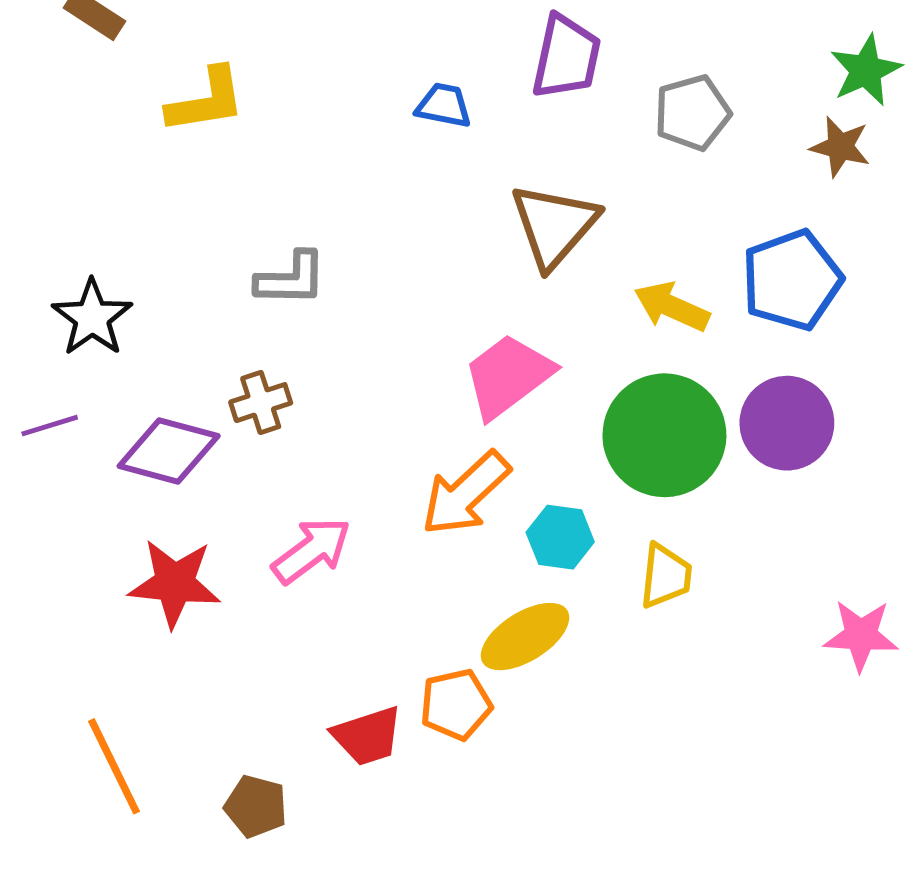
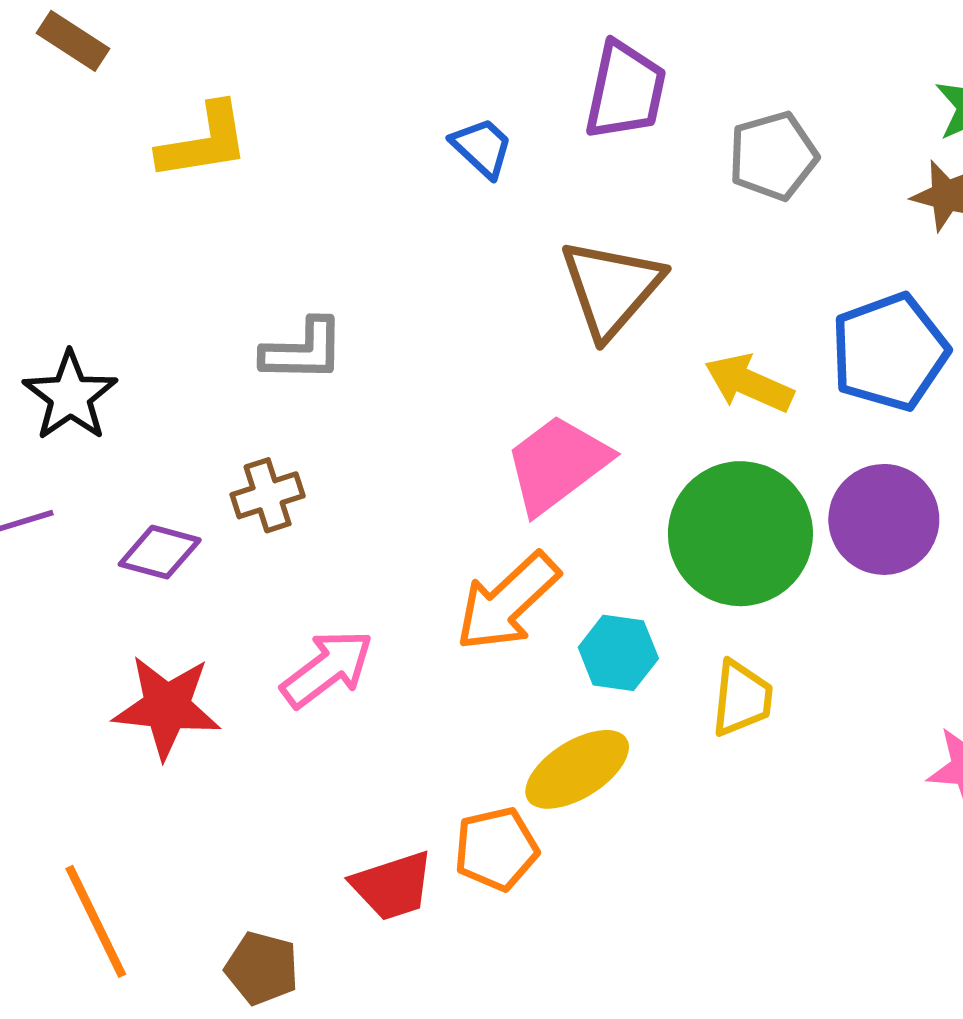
blue trapezoid: (444, 105) -> (482, 147), turned 32
purple diamond: (169, 451) -> (160, 552), size x0.7

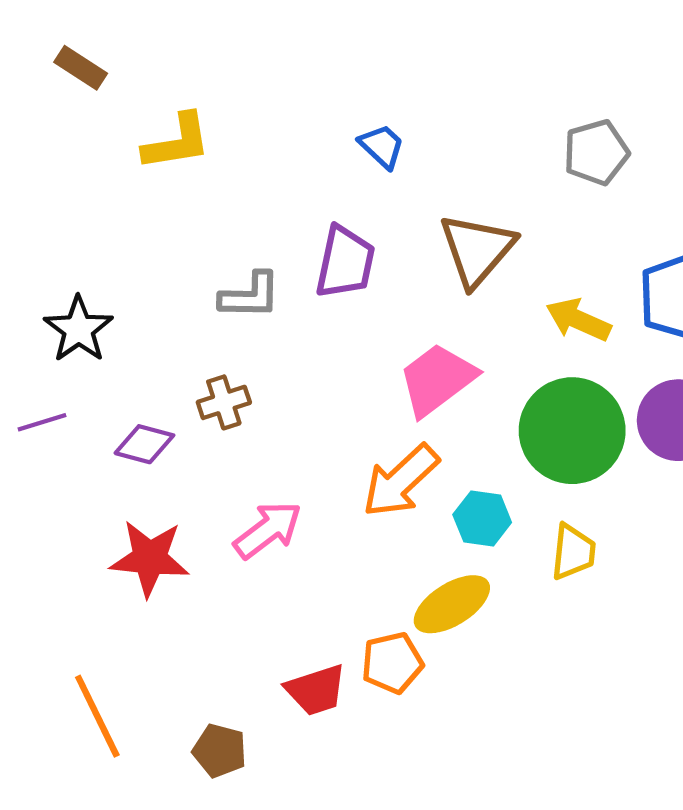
purple trapezoid: (625, 91) -> (345, 262), moved

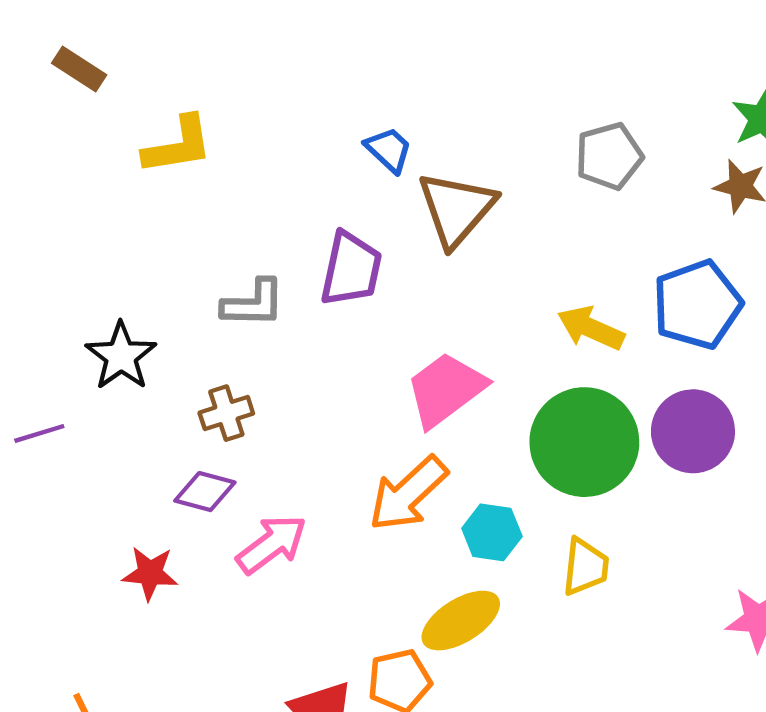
brown triangle: (477, 250) -> (456, 209), moved
black star: (79, 329) -> (121, 356), moved
purple diamond: (144, 444) -> (205, 492), moved
red star: (150, 558) -> (150, 573), size x0.7

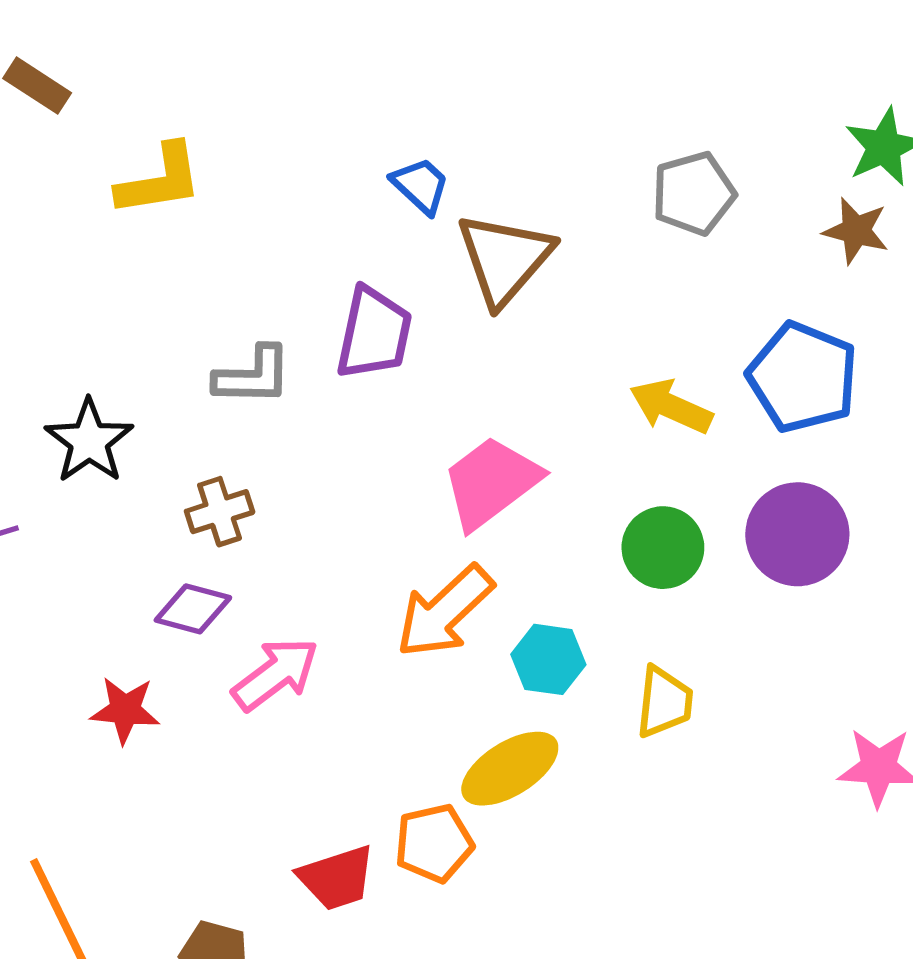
blue pentagon: (697, 304) -> (803, 377), turned -30
green circle: (584, 442) -> (663, 548), size x0.6

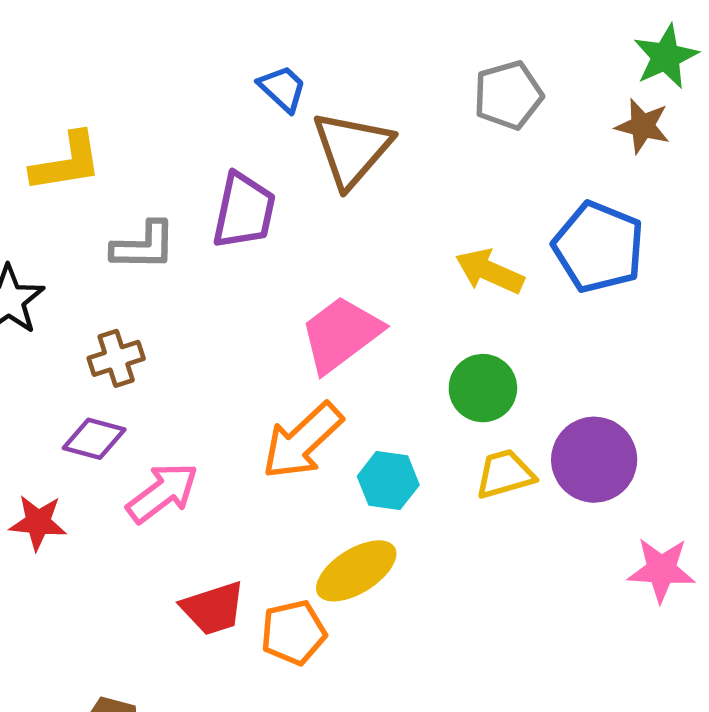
yellow L-shape: (160, 180) -> (67, 162), moved
purple circle: (797, 534) -> (594, 460), moved
yellow trapezoid: (664, 702) -> (505, 474), moved, turned -112
red trapezoid: (337, 878) -> (213, 608), moved

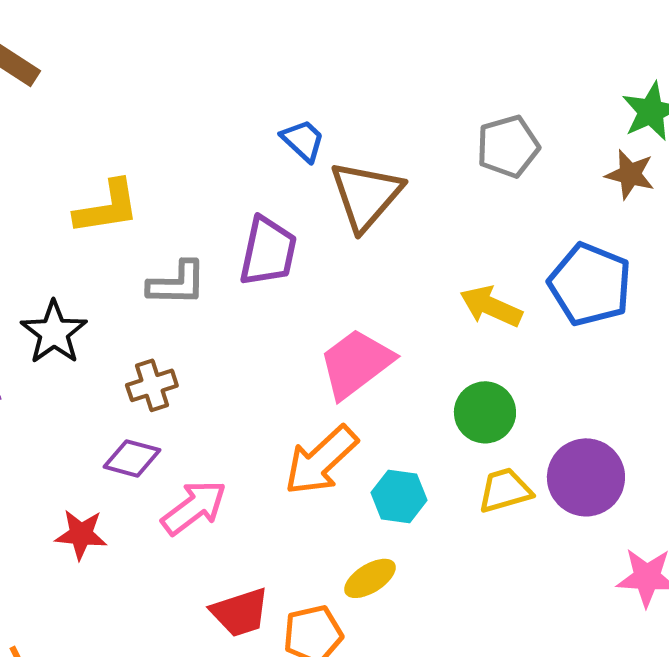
yellow ellipse: (356, 571) -> (370, 578), size x0.7

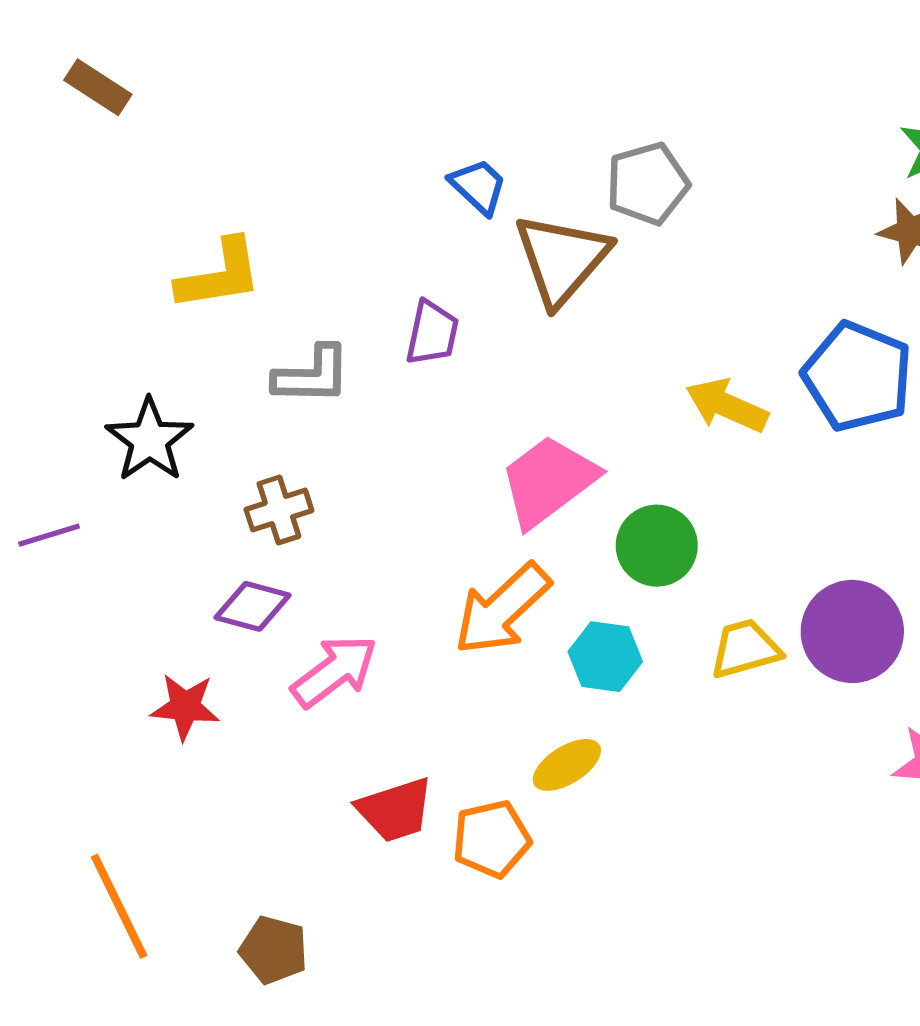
gray pentagon: (508, 146) -> (648, 184), moved
purple trapezoid: (268, 251) -> (432, 333), size x0.7
green circle: (485, 412) -> (657, 546), moved

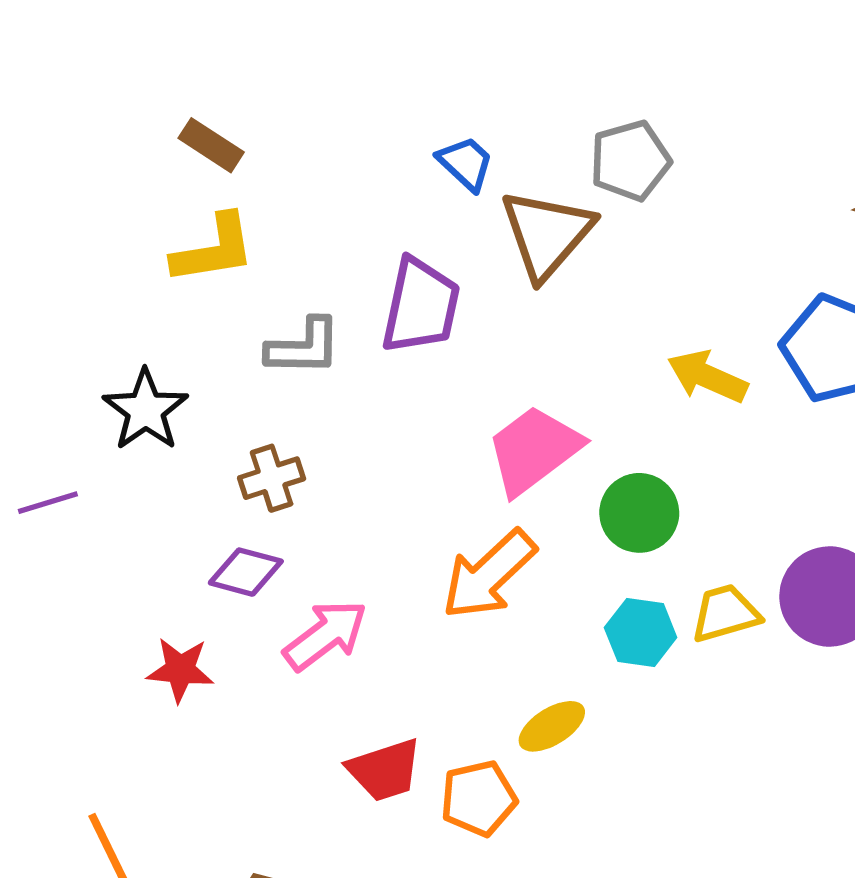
brown rectangle: (98, 87) -> (211, 145), moved
purple trapezoid: (432, 333) -> (421, 306), size x1.5
cyan hexagon: (605, 657) -> (641, 632), moved

